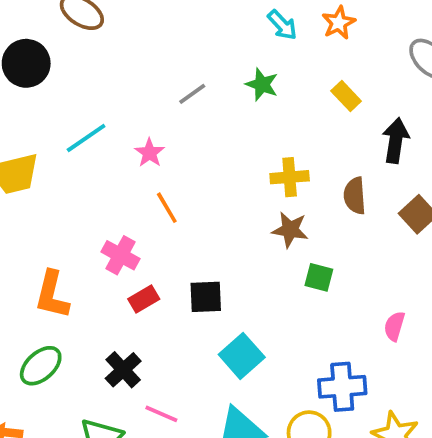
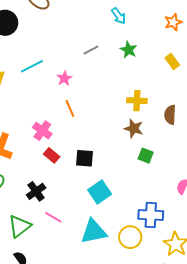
cyan arrow: (282, 25) -> (119, 16), moved
red rectangle: (144, 299) -> (52, 155), turned 63

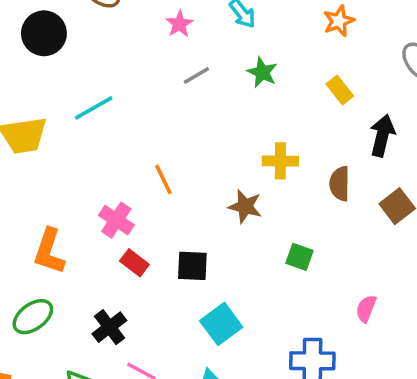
pink star: (64, 78) -> (179, 24), moved
brown star: (134, 128) -> (245, 206), moved

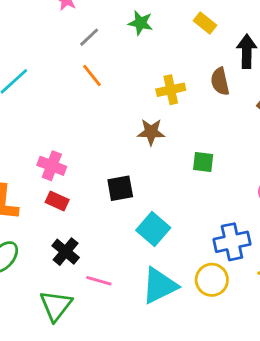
orange line: (163, 179) -> (92, 76), moved
brown semicircle: (340, 184) -> (220, 81), moved
red rectangle: (134, 263) -> (57, 201), moved

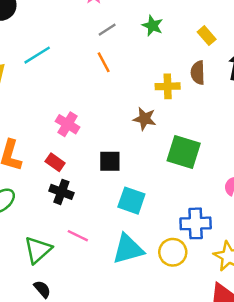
brown semicircle: (220, 81) -> (198, 73), moved
green square: (203, 162) -> (184, 152), size x1.8
pink cross: (52, 166) -> (68, 124), moved
cyan square: (153, 229) -> (131, 201), turned -32
black cross: (66, 252) -> (61, 192), moved, turned -30

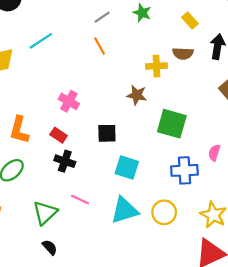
brown semicircle: (198, 73) -> (183, 53), turned -84
blue cross: (196, 223) -> (184, 170), moved

